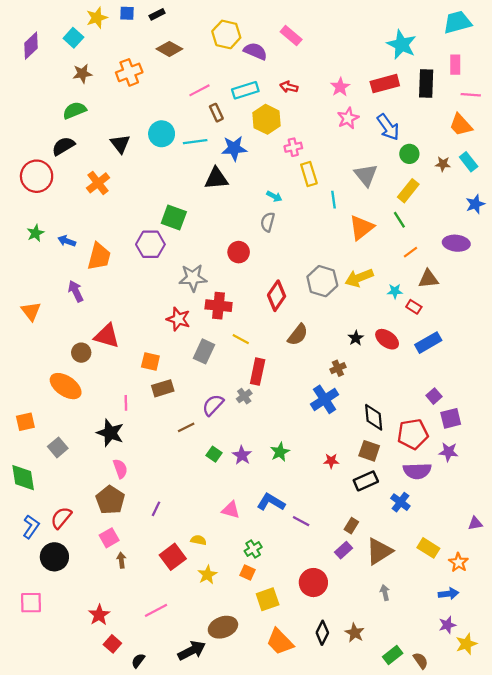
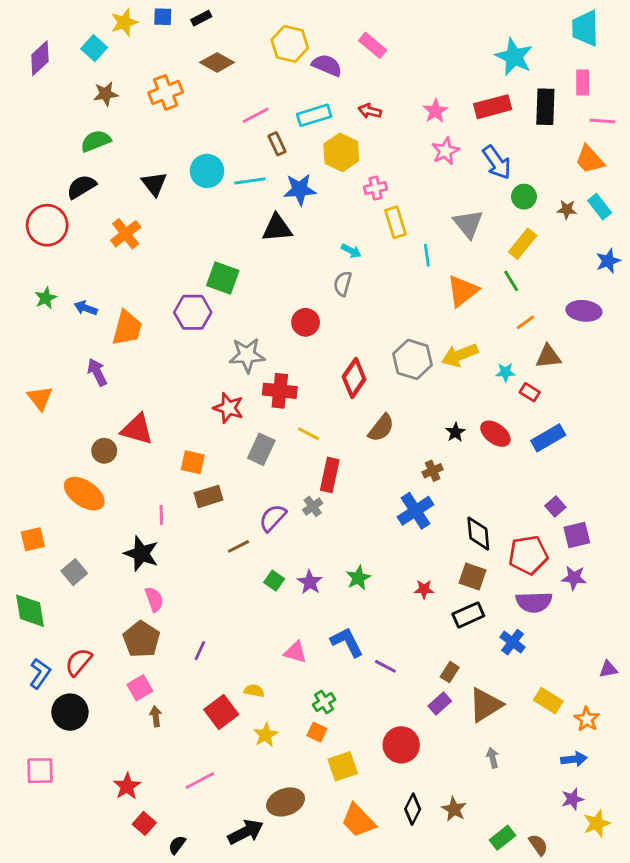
cyan trapezoid: (457, 22) -> (585, 28), turned -76
blue L-shape: (271, 502) -> (347, 642), turned 32

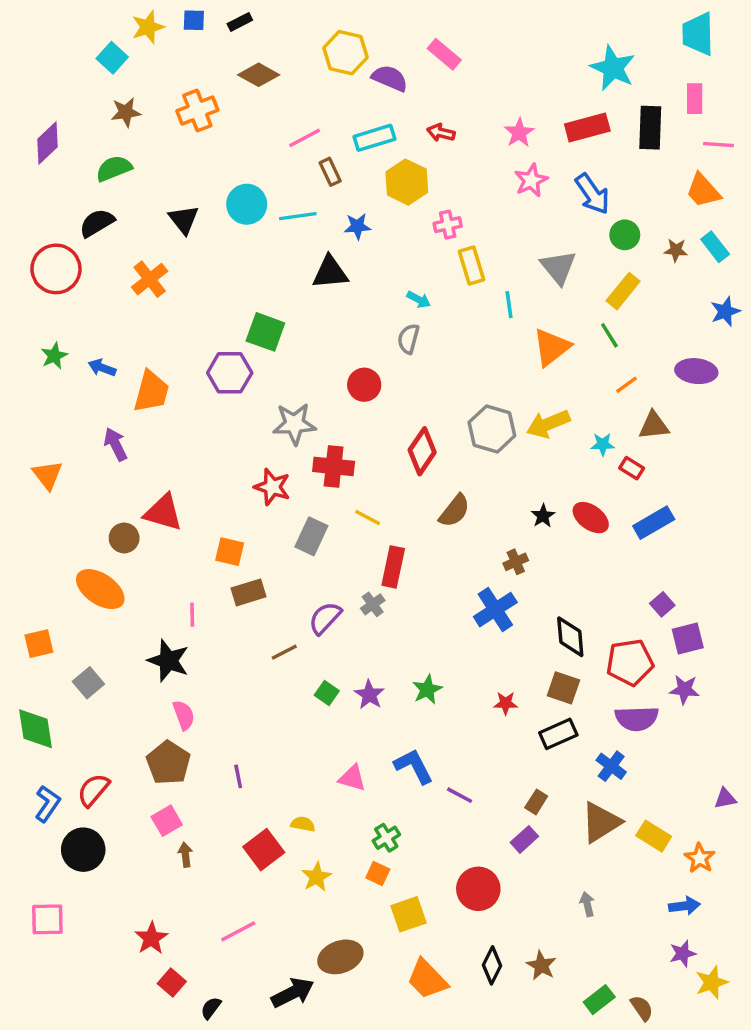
purple diamond: (40, 58) -> (47, 143), moved
blue star: (300, 190) -> (357, 226), size x0.7
purple line: (200, 651) -> (238, 776), turned -36
brown triangle: (485, 705) -> (601, 822), moved

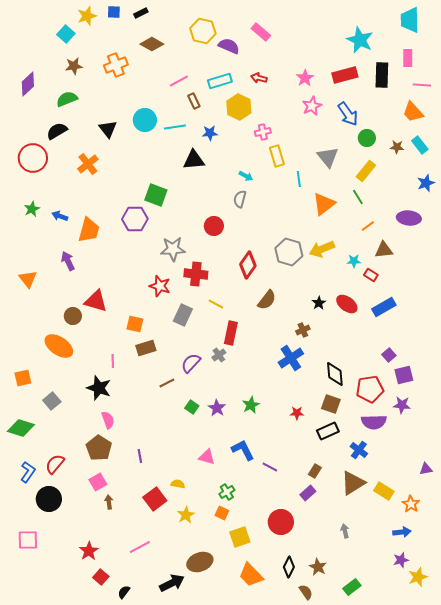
green diamond: (36, 729) -> (21, 428), turned -64
brown semicircle: (642, 1008) -> (306, 592), moved

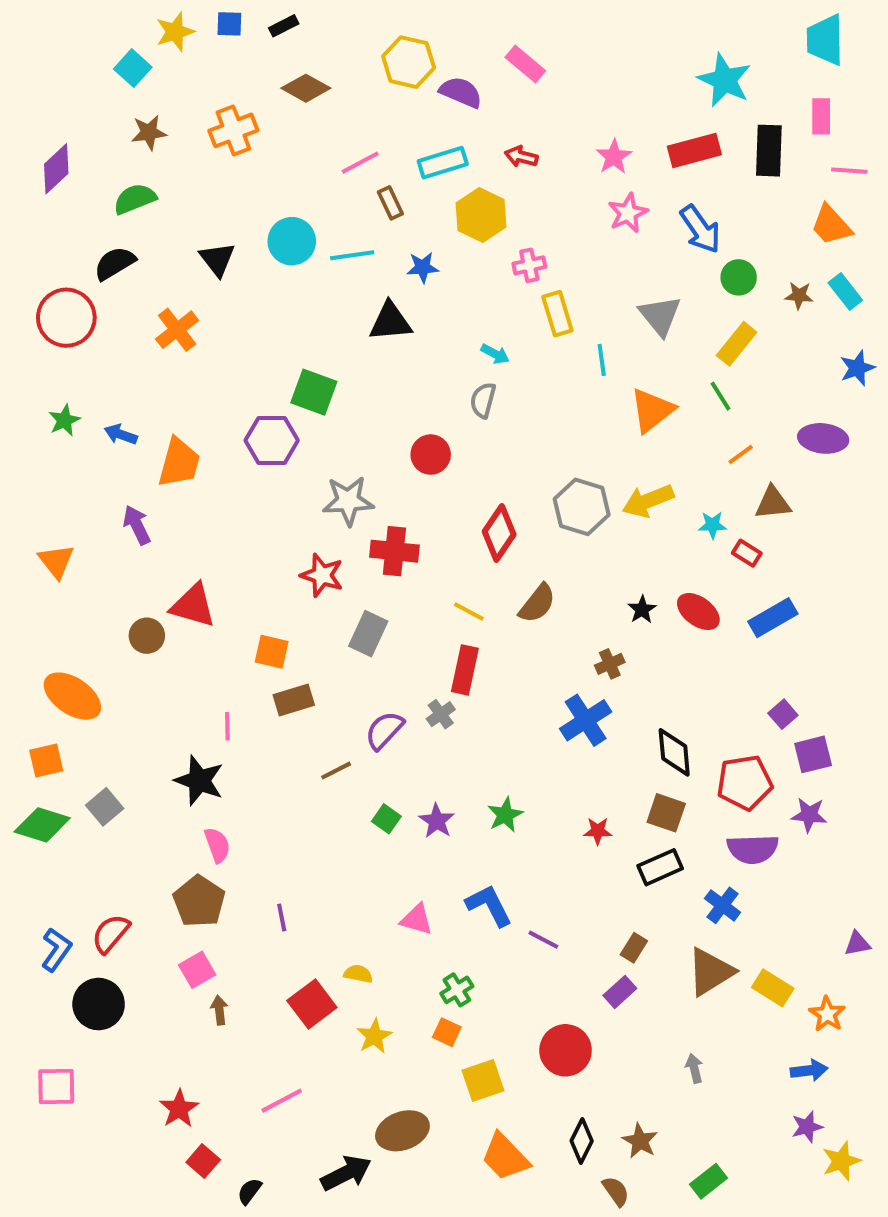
yellow line: (216, 304) -> (469, 612), moved
orange ellipse: (59, 346) -> (72, 696), moved
green diamond: (21, 428) -> (42, 825), moved

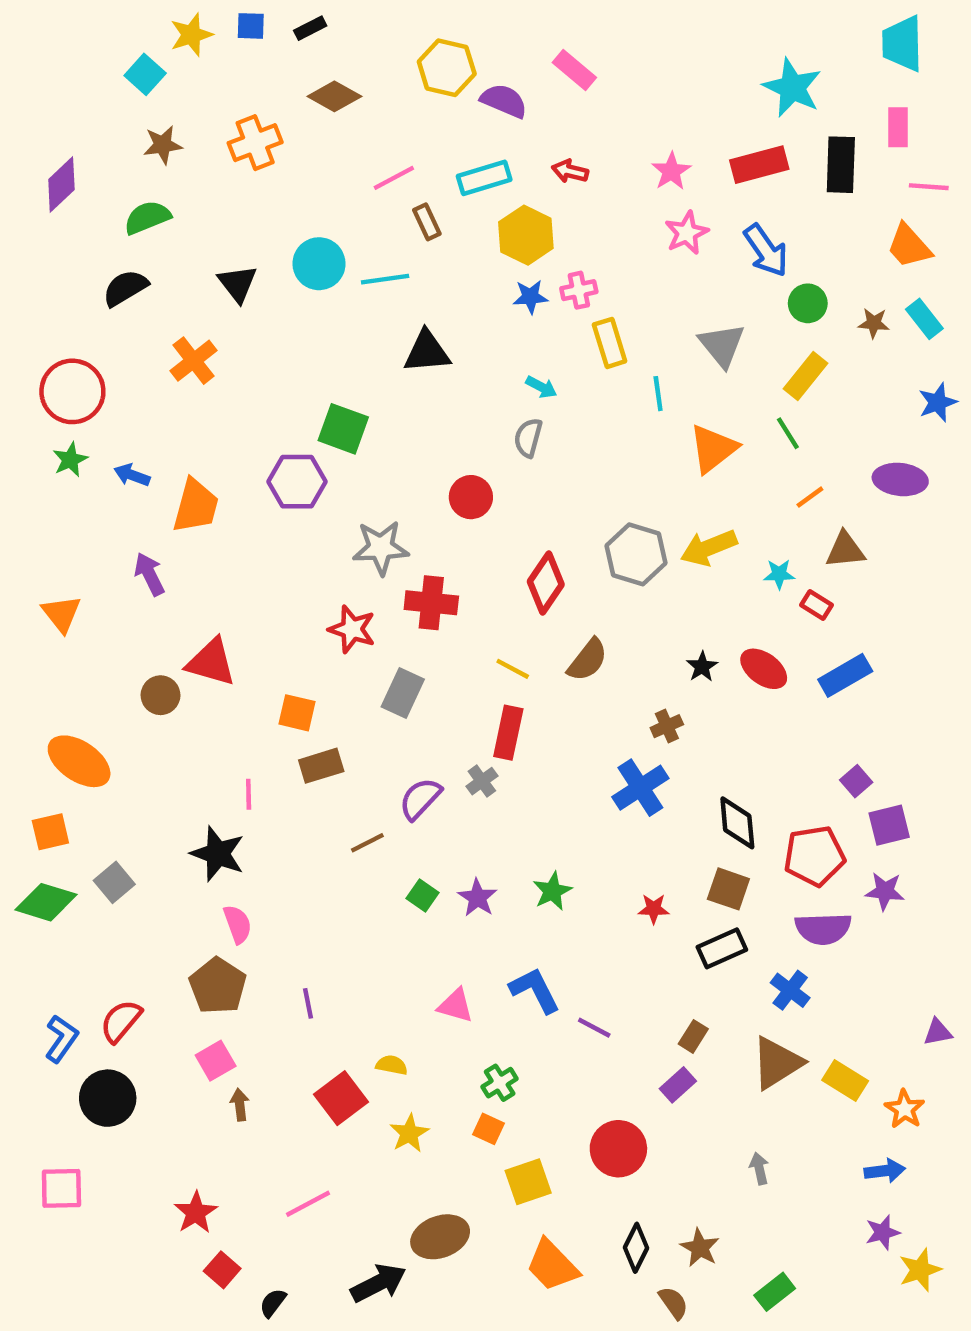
blue star: (423, 267) -> (530, 297), moved
red circle: (66, 318) -> (72, 391), moved

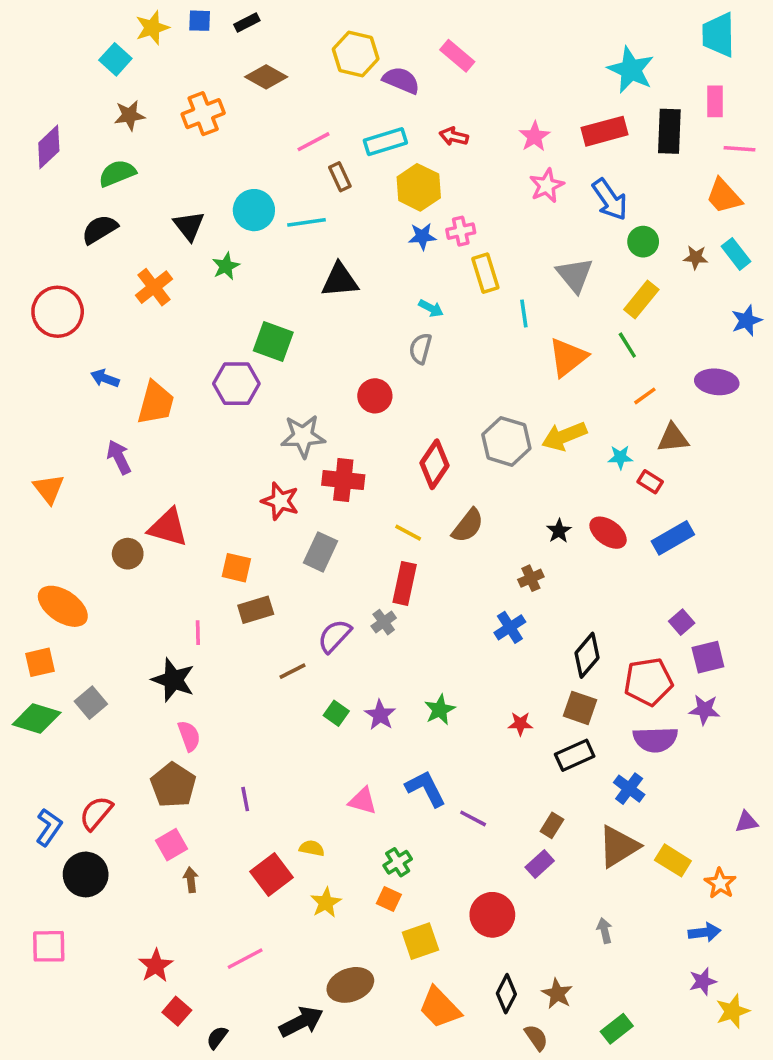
green star: (70, 460) -> (226, 266), moved
blue cross: (640, 788) -> (510, 627), size x0.7
black diamond: (737, 823) -> (587, 655), turned 45

